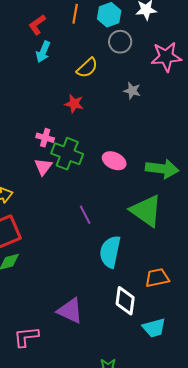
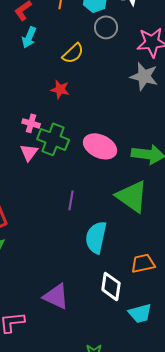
gray star: (132, 91) -> (144, 76), moved, size x1.6
pink ellipse: (114, 161) -> (100, 146), size x1.4
purple line: (85, 215) -> (71, 200), turned 36

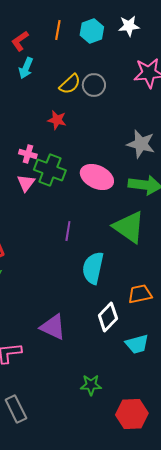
gray circle: (106, 27) -> (94, 85), moved
gray star: (144, 76) -> (141, 144), moved
white diamond: (111, 286) -> (108, 317), turned 36

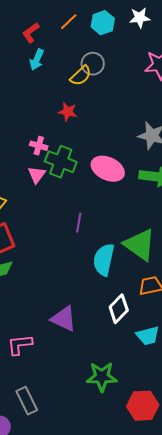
orange line: (58, 30) -> (69, 22), turned 36
gray circle: (94, 85) -> (93, 64), moved
green triangle: (129, 227) -> (140, 245), moved
green star: (91, 385) -> (102, 377), size x1.4

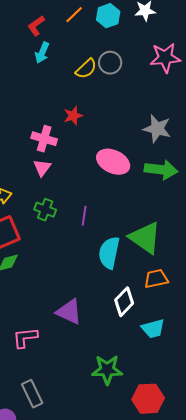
gray circle: (93, 64) -> (110, 63), moved
red star: (68, 112) -> (73, 116), moved, turned -30
pink cross: (39, 146) -> (44, 139), size x1.4
green cross: (61, 162) -> (45, 210), moved, size x0.7

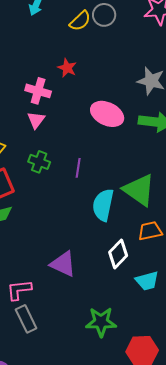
red star: (73, 116) -> (67, 68), turned -30
gray rectangle: (32, 394) -> (26, 319), moved

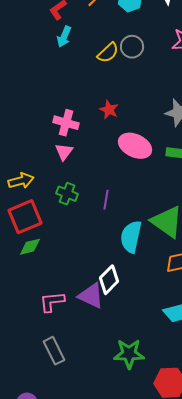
red star: (67, 68) -> (109, 110), moved
white diamond: (118, 254) -> (109, 280), moved
pink L-shape: (19, 290) -> (52, 302), moved

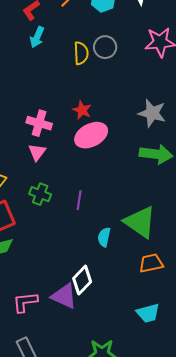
yellow semicircle: (108, 53) -> (81, 53), turned -50
pink ellipse: (135, 146) -> (91, 135), moved, turned -52
cyan semicircle: (131, 237) -> (104, 237), size x0.6

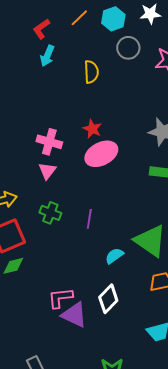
gray circle: (105, 47) -> (128, 48), moved
cyan semicircle: (104, 237) -> (114, 256), turned 42
white diamond: (82, 280) -> (108, 299), moved
pink L-shape: (25, 302) -> (60, 298), moved

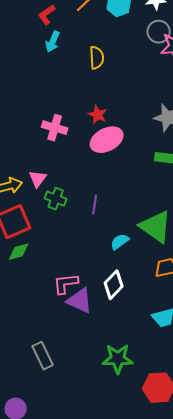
gray circle: (128, 48) -> (159, 32), moved
pink triangle: (47, 171) -> (38, 179), moved

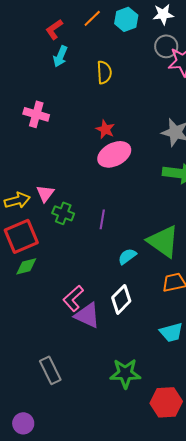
pink cross: (55, 128) -> (36, 114), moved
pink L-shape: (66, 284) -> (73, 298), turned -36

